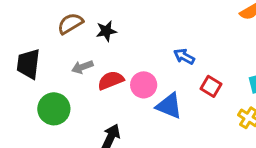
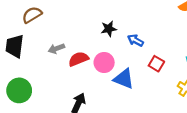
brown semicircle: (70, 24) -> (32, 15), moved
black star: (106, 31) -> (109, 29), moved
green circle: (54, 109) -> (19, 90), moved

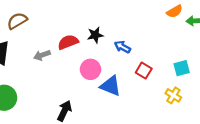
red semicircle: (78, 59) -> (68, 42), moved

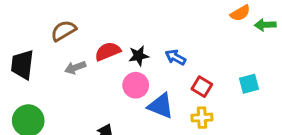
brown semicircle: (17, 21) -> (64, 31), moved
black star: (95, 35) -> (139, 56), moved
yellow cross: (173, 95) -> (202, 118), moved, turned -35

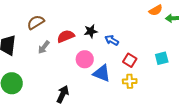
black star: (139, 56) -> (91, 31), moved
gray arrow: (75, 68) -> (44, 47), turned -32

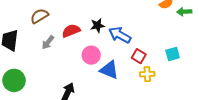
blue arrow: (112, 40) -> (120, 35), size x1.5
yellow cross: (130, 81) -> (147, 74), moved

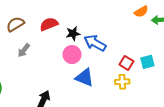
red semicircle: (71, 31) -> (49, 24), moved
pink circle: (91, 55) -> (72, 55), moved
red square: (139, 56) -> (126, 63), moved

